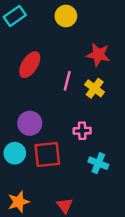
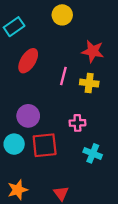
cyan rectangle: (15, 16) -> (14, 27), moved
yellow cross: (95, 88) -> (89, 83), turned -30

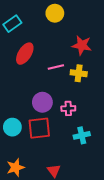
pink line: (63, 76) -> (56, 67), turned 63
purple circle: (28, 116) -> (42, 102), moved
cyan cross: (93, 153) -> (82, 135), turned -35

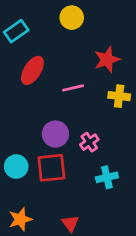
red star: (82, 45) -> (107, 60), turned -30
yellow cross: (79, 73) -> (119, 96), moved
pink cross: (68, 108) -> (89, 142), turned -32

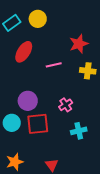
yellow circle: (72, 18) -> (38, 19), moved
purple circle: (55, 134) -> (28, 101), moved

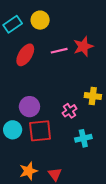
pink line: (54, 65) -> (59, 51), moved
yellow cross: (88, 71) -> (93, 96), moved
orange star: (15, 162) -> (28, 171), moved

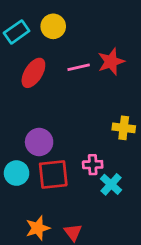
pink cross: (70, 111) -> (93, 165), moved, turned 32
cyan cross: (83, 138) -> (111, 184), turned -35

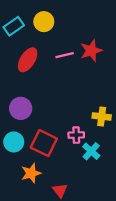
yellow cross: (124, 128) -> (102, 116), moved
purple circle: (39, 142) -> (21, 108), moved
red square: (53, 174) -> (44, 143), turned 32
orange star: (38, 228) -> (31, 173), moved

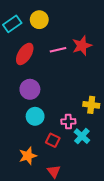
purple circle: (21, 108) -> (30, 89), moved
cyan circle: (14, 142) -> (35, 116), moved
red square: (44, 143) -> (53, 140), moved, size x0.6

